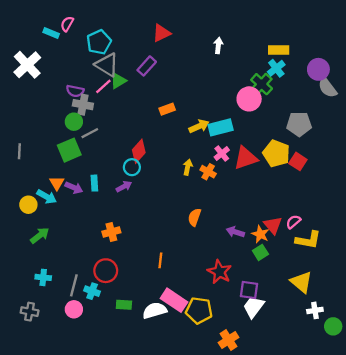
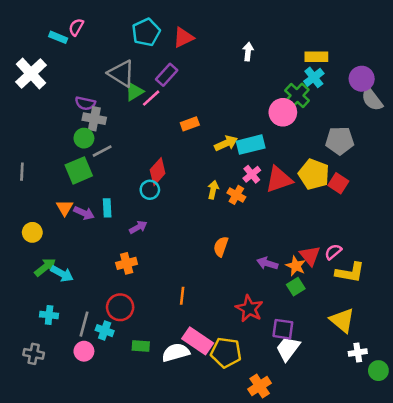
cyan pentagon: (99, 42) -> (146, 32), moved
pink line: (103, 86) -> (151, 98), moved
purple arrow: (124, 186) -> (138, 227), moved
cyan arrow: (47, 197) -> (62, 274), moved

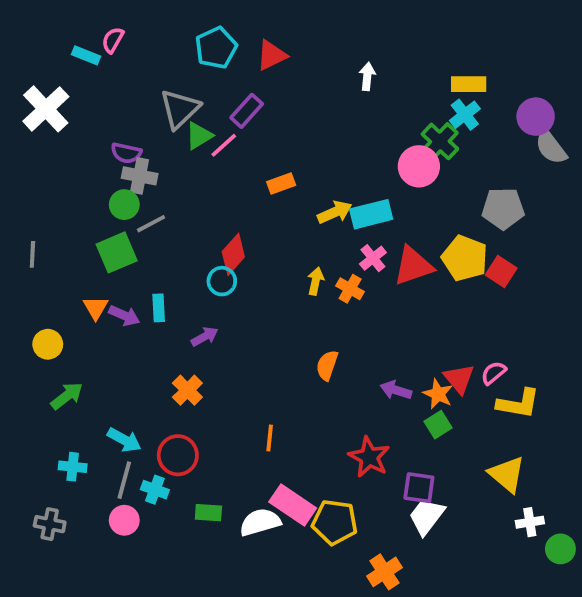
gray triangle: (121, 74) -> (180, 109), turned 44
orange cross: (127, 263) -> (187, 390), turned -30
cyan arrow: (62, 274) -> (124, 440), moved

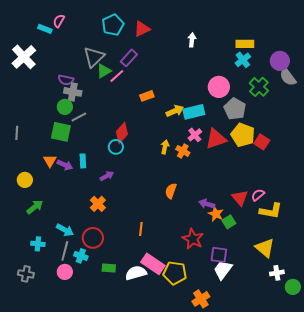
green cross: (440, 141) -> (259, 87), moved
gray pentagon: (503, 208) -> (235, 109), moved, turned 30
green square: (117, 252) -> (61, 132), turned 35
orange star: (438, 394) -> (216, 214), moved

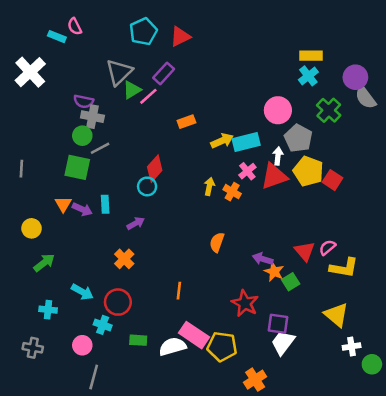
pink semicircle: (59, 21) -> (75, 26), turned -56
white arrow: (192, 40) -> (278, 156), moved
gray line: (65, 251) -> (94, 377), moved

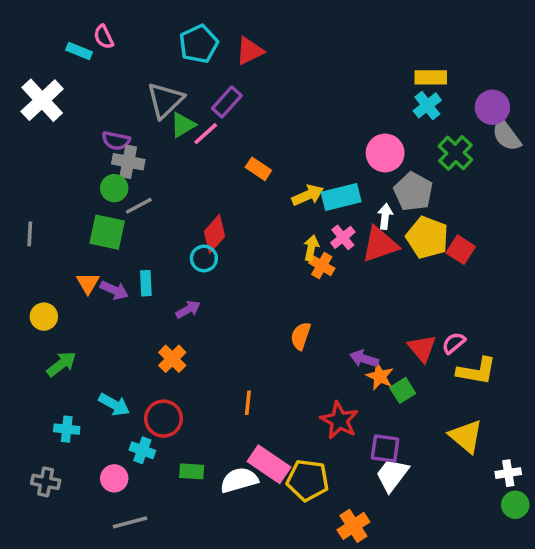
orange rectangle: (186, 122) -> (258, 169), turned 54
yellow arrow: (209, 186) -> (311, 248), moved
white cross: (352, 346) -> (508, 473), moved
gray line: (94, 377) -> (130, 522), turned 60

